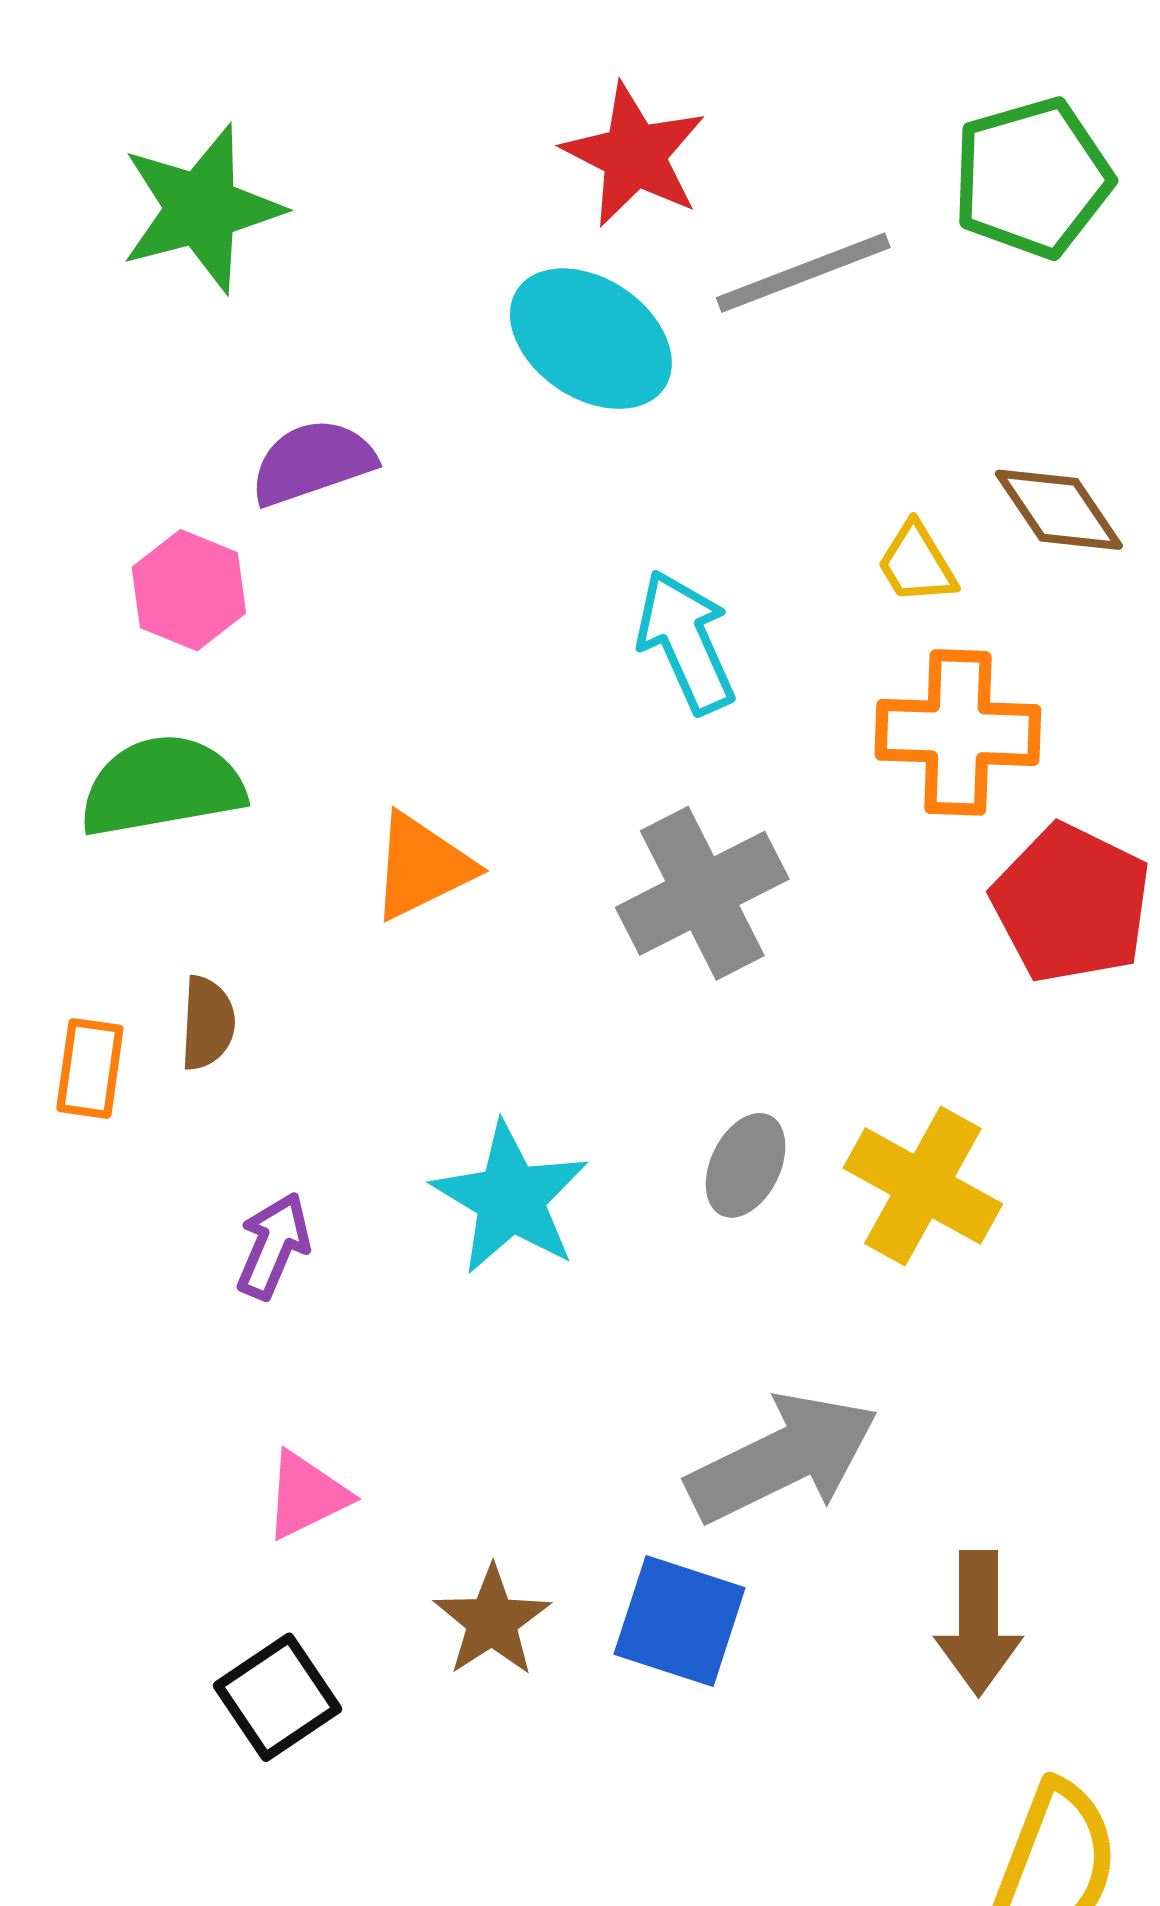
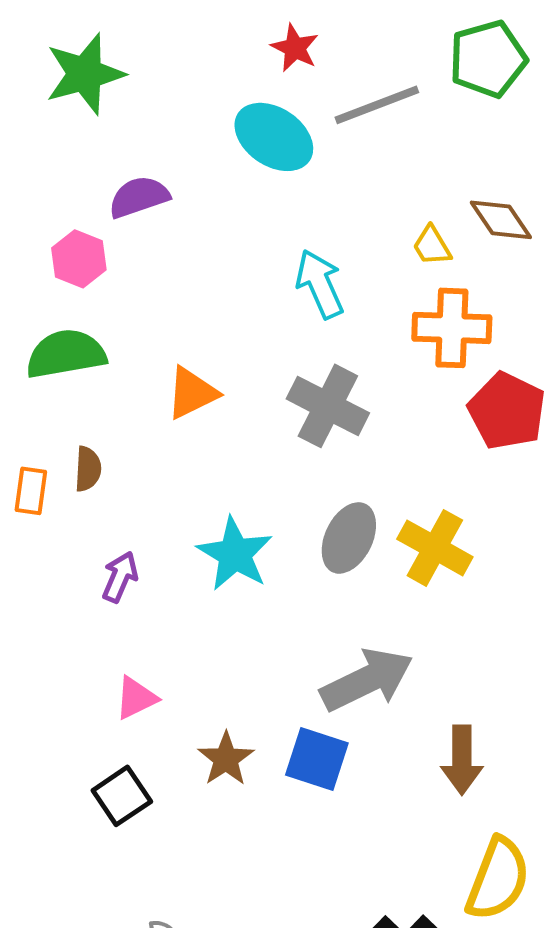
red star: (634, 155) -> (295, 48), size x0.7
gray cross: (702, 893) -> (328, 406), turned -36
gray ellipse: (746, 1165) -> (349, 538), size x1.4

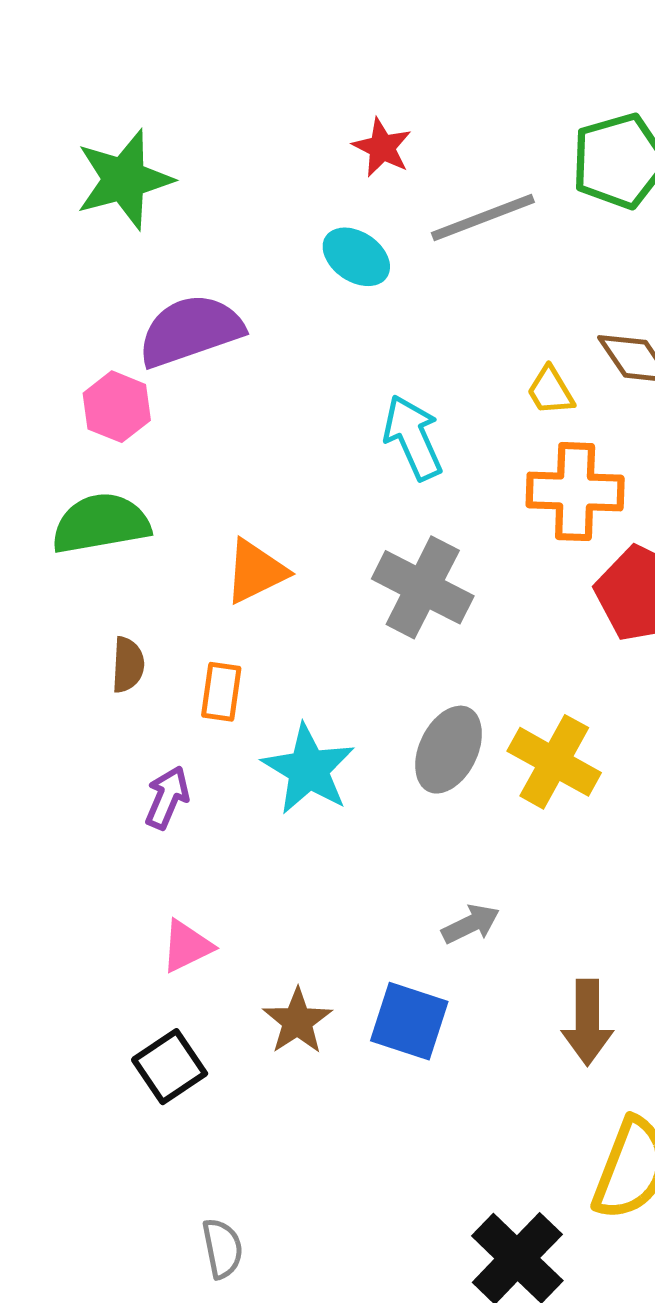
cyan ellipse: (274, 137) -> (356, 257), size x0.7
purple semicircle: (139, 197) -> (190, 331), size x1.4
orange rectangle: (31, 491) -> (221, 692), moved
gray arrow: (367, 680) -> (471, 924), size x0.5

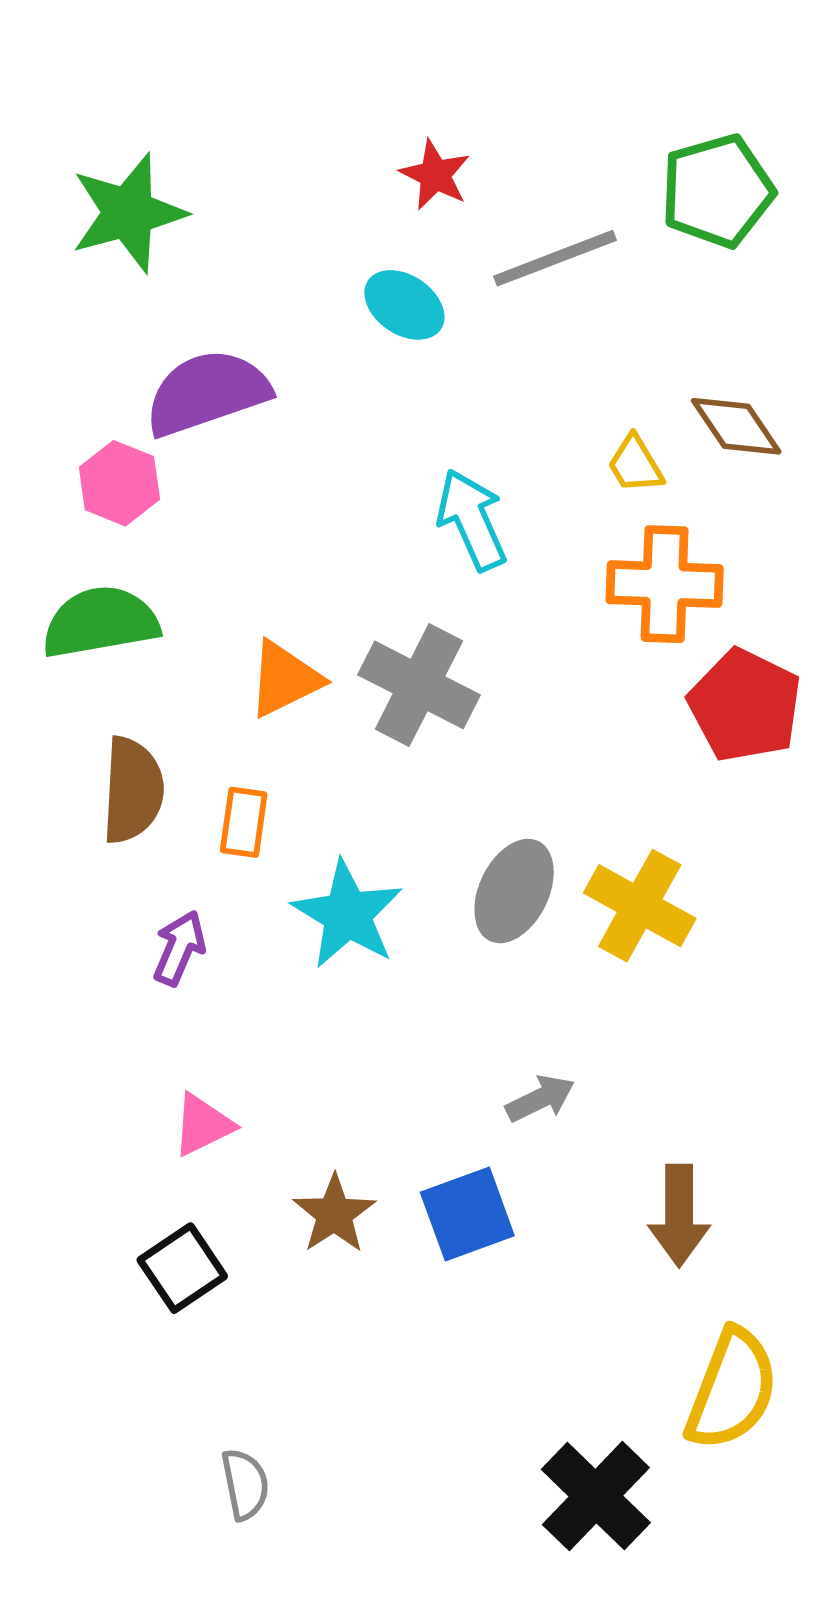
gray cross: (423, 587) -> (419, 685), moved
brown semicircle: (128, 665) -> (133, 790), size x1.6
blue square: (409, 1021) -> (467, 1214), turned -38

